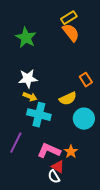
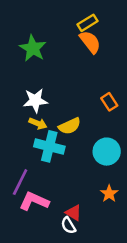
yellow semicircle: (68, 99) -> (70, 126), moved
pink L-shape: (49, 151) -> (34, 201), moved
orange star: (71, 152) -> (109, 194), moved

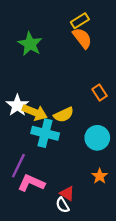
white star: (35, 101) -> (17, 105), moved, turned -30
yellow arrow: (38, 123) -> (35, 112), size x1.5

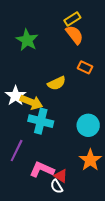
orange rectangle: (100, 93) -> (85, 67), moved, turned -32
yellow semicircle: (64, 115) -> (57, 83), moved
orange star: (100, 176) -> (90, 160), size x1.5
pink L-shape: (31, 183) -> (42, 170), moved

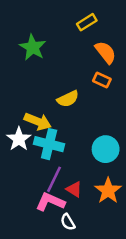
orange semicircle: (74, 35) -> (106, 52), moved
white star: (16, 96) -> (19, 139), moved
purple line: (17, 151) -> (54, 179), moved
red triangle: (61, 176) -> (74, 189), moved

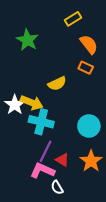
white star: (19, 139) -> (15, 105), moved

